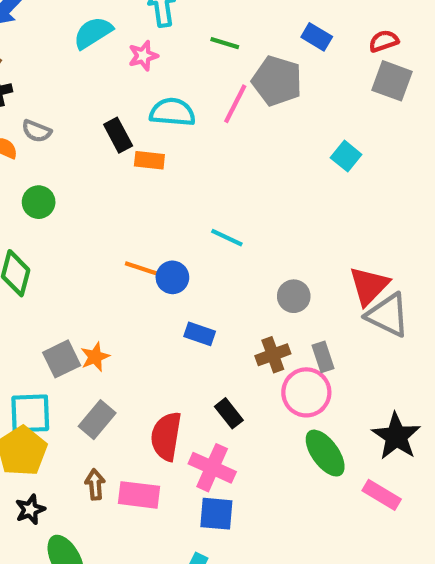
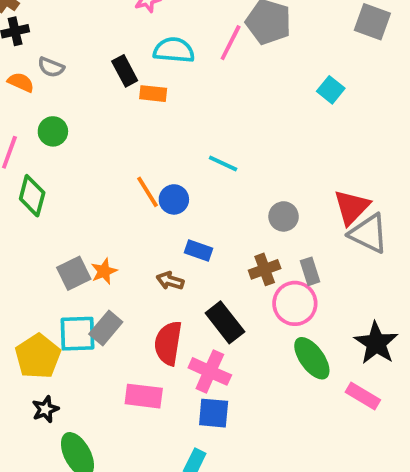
orange line: (143, 269) -> (147, 192), turned 40
cyan square: (30, 413) -> (77, 334), moved
black rectangle: (229, 413) -> (225, 322), size x1.5
brown arrow: (95, 484) -> (170, 281), moved, turned -68

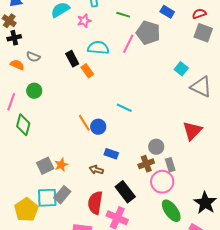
orange rectangle: (153, 94) -> (87, 71), turned 48
gray circle: (284, 216) -> (156, 147), moved
gray triangle: (369, 233) -> (201, 87), moved

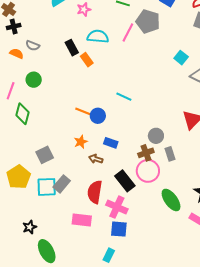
orange line: (84, 123) -> (84, 112), turned -36
orange star: (61, 165) -> (81, 142), moved
pink circle: (162, 182) -> (148, 171), moved
yellow pentagon: (26, 210) -> (19, 177), moved

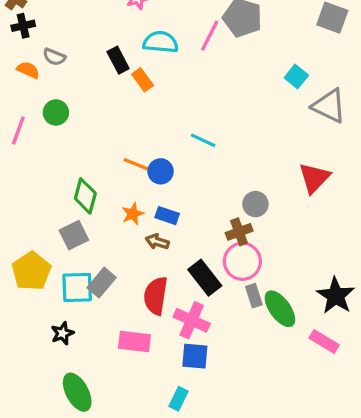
green diamond: (23, 114) -> (85, 196), moved
blue rectangle: (111, 143) -> (167, 216), moved
gray rectangle: (170, 154) -> (254, 296), moved
black star: (30, 227) -> (62, 333), moved

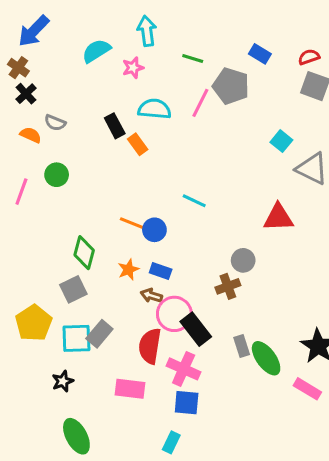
black cross: (23, 26) -> (26, 94), turned -30
red triangle: (314, 178) -> (278, 218), moved, turned 44
pink circle: (242, 261) -> (174, 314), moved

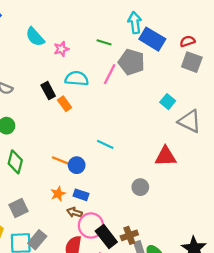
cyan arrow: (147, 31) -> (135, 23), moved
cyan semicircle: (96, 51) -> (35, 37), turned -100
blue rectangle: (260, 54) -> (152, 39), size x1.6
green diamond: (84, 253) -> (15, 162), moved
brown cross: (228, 286) -> (129, 235), moved

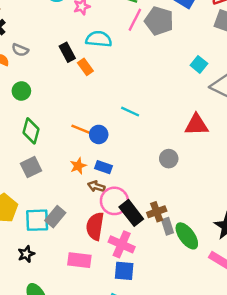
pink line: (110, 74) -> (135, 20), moved
gray square: (19, 208) -> (31, 167), moved

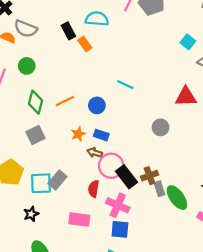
gray semicircle: (20, 50) -> (26, 29), size x1.5
orange line: (82, 130) -> (65, 101), moved, turned -48
red semicircle: (95, 226) -> (94, 189), size x0.7

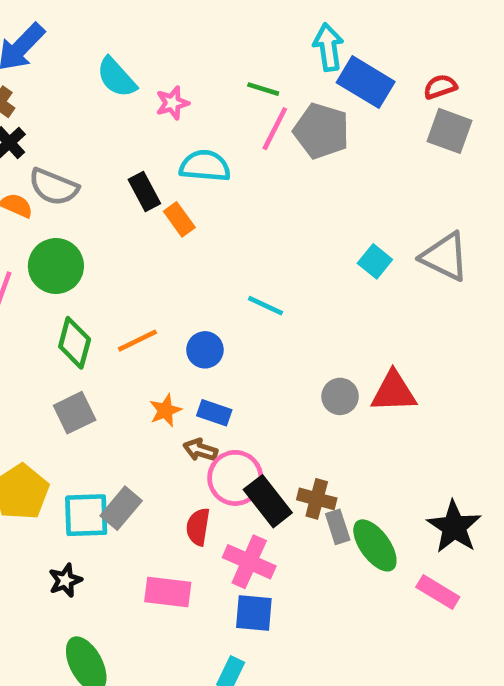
cyan square: (188, 42) -> (375, 261), moved
green circle: (27, 66) -> (56, 266), size x1.5
red triangle: (186, 97) -> (394, 392), moved
brown cross: (150, 176) -> (317, 499), turned 35

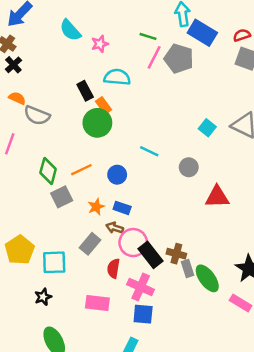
gray semicircle: (54, 187) -> (37, 115), moved
green circle: (56, 266) -> (97, 123), moved
gray circle: (340, 396) -> (189, 167), moved
gray square: (75, 413) -> (62, 197), moved
gray rectangle: (121, 508) -> (90, 244), moved

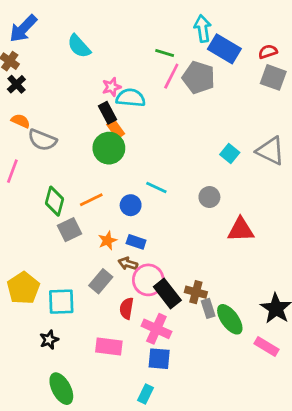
pink star: (100, 44) -> (112, 87), moved
black rectangle: (85, 91) -> (108, 113), moved
cyan line: (149, 151) -> (156, 188), moved

